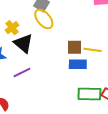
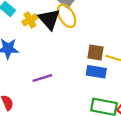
black triangle: (23, 43) -> (49, 19), moved
purple line: (22, 72) -> (42, 78), moved

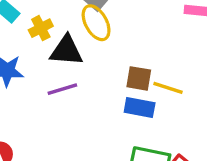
black triangle: (49, 19) -> (66, 51), moved, turned -45
purple line: (42, 78) -> (62, 89), moved

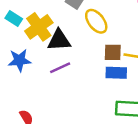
yellow ellipse: (96, 23) -> (96, 21), moved
yellow cross: (41, 28) -> (39, 27), size x1.6

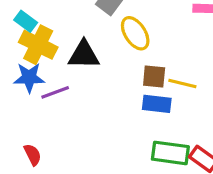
yellow cross: (39, 27) -> (38, 45), moved, turned -32
purple line: (60, 68) -> (55, 92), moved

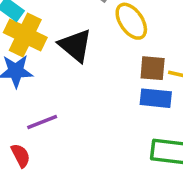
black triangle: (84, 55) -> (75, 45), turned 40
purple line: (55, 92) -> (42, 122), moved

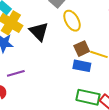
brown square: (153, 68) -> (82, 49), turned -35

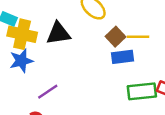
black triangle: (39, 32) -> (58, 33), turned -35

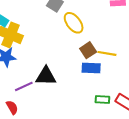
black triangle: (58, 33) -> (46, 76), moved
green rectangle: (142, 91) -> (102, 100), size x0.6

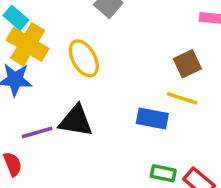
yellow ellipse: (74, 23) -> (84, 58), moved
brown square: (88, 50) -> (187, 64), moved

